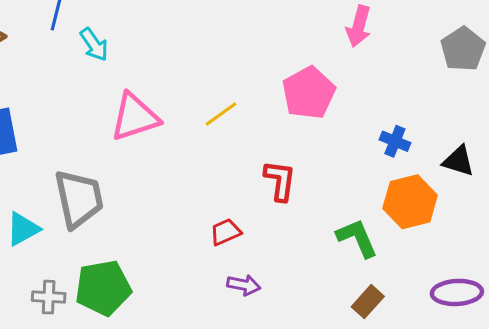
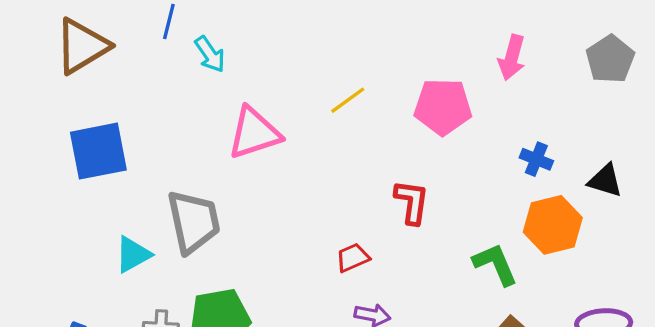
pink arrow: (359, 26) -> (512, 58), moved
pink pentagon: (309, 93) -> (443, 107), turned 30
yellow line: (221, 114) -> (348, 100), moved

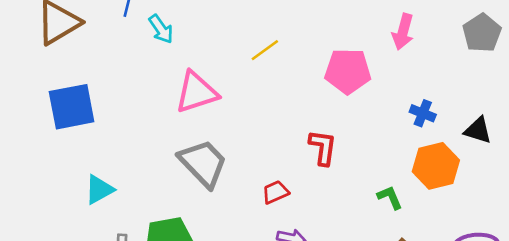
yellow line: (348, 100) -> (265, 50), moved
gray trapezoid: (194, 222) -> (203, 163), moved, turned -32
green L-shape: (495, 264) -> (390, 197), size x0.7

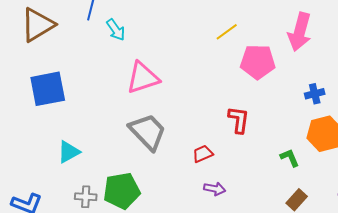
pink arrow: (403, 32) -> (300, 32), size x1.4
yellow line: (265, 50) -> (227, 32), moved
blue cross: (423, 113) -> (315, 94), turned -36

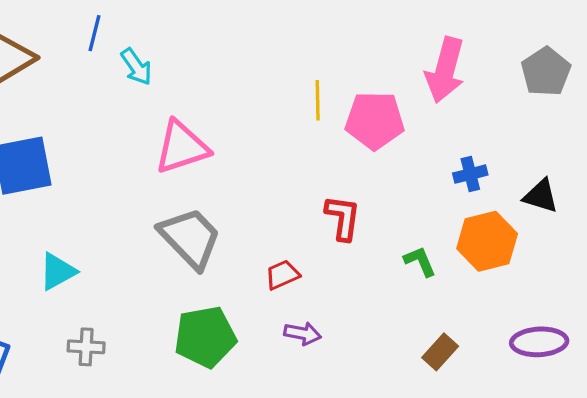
yellow line: (227, 32) -> (318, 100), moved, turned -55
green L-shape: (290, 158) -> (420, 261), moved
green pentagon: (122, 191) -> (205, 337), moved

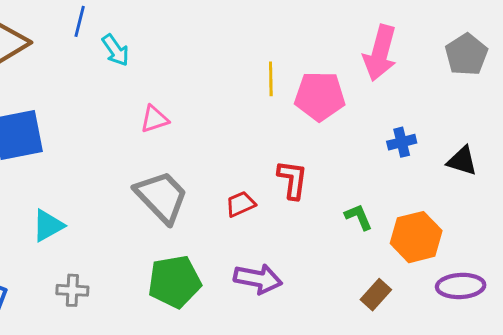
pink triangle: (182, 147) -> (154, 119), size x0.6
orange hexagon: (487, 241) -> (416, 237), moved
red trapezoid: (282, 275) -> (241, 204), moved
purple arrow: (303, 333) -> (258, 279), size x1.5

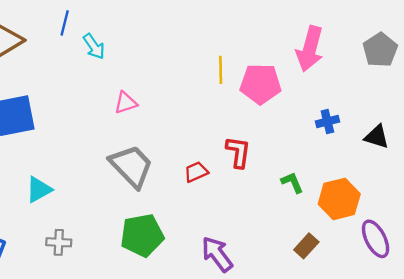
purple arrow: (258, 279) -> (217, 254), moved, turned -138
purple ellipse: (461, 286) -> (376, 239), turned 66

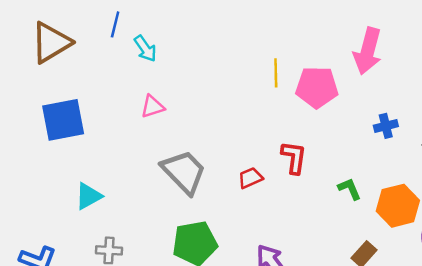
pink triangle: (126, 103) -> (153, 107), moved

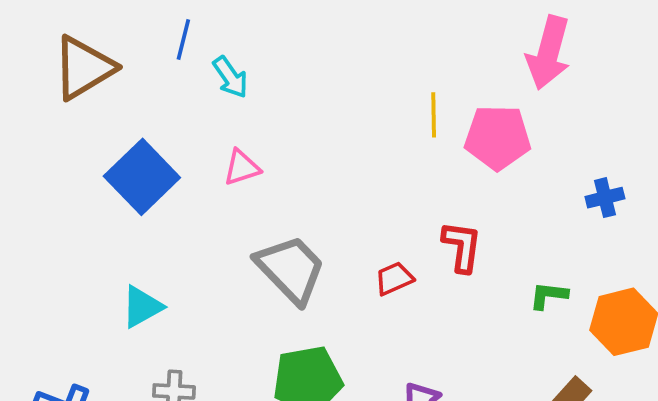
pink arrow: (368, 51) -> (548, 53), moved
blue square: (63, 120) -> (142, 177), moved, turned -33
green L-shape: (350, 189) -> (548, 295), turned -60

